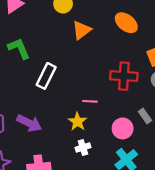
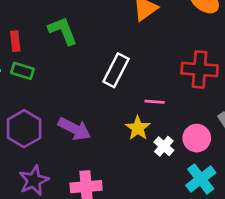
white rectangle: (46, 76) -> (116, 70), moved
white cross: (83, 147) -> (164, 146), moved, turned -32

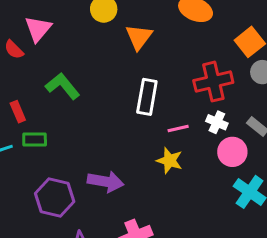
white rectangle: (116, 70) -> (147, 97), moved
white cross: (164, 146) -> (217, 122), moved

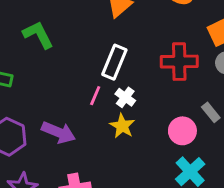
white cross: (217, 122) -> (125, 97), moved
pink line: (178, 129) -> (95, 96), moved, turned -66

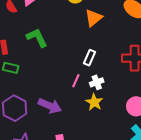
white rectangle: (114, 62) -> (90, 58), size x0.7
white cross: (125, 97) -> (97, 82), turned 32

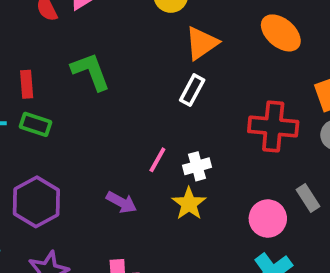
white rectangle: (90, 58) -> (192, 90), moved
purple arrow: (50, 106) -> (121, 202), moved, size x0.7

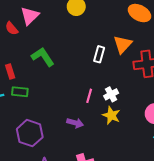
orange triangle: (202, 43) -> (123, 44), moved

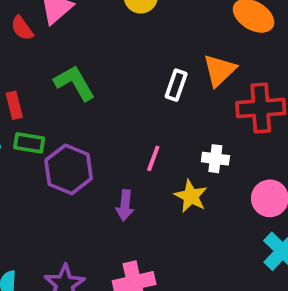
white cross: (111, 94) -> (215, 159), moved, turned 32
purple arrow: (75, 123) -> (125, 205), turned 77
purple hexagon: (30, 133) -> (69, 169), moved

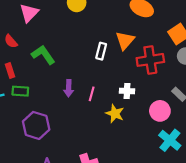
red semicircle: (22, 28) -> (11, 41), moved
purple hexagon: (69, 169) -> (36, 125), moved
purple arrow: (125, 205) -> (69, 88), moved

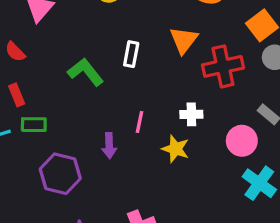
white rectangle: (101, 51) -> (131, 54), moved
green L-shape: (43, 55) -> (86, 72), moved
purple arrow: (69, 88) -> (109, 146), moved

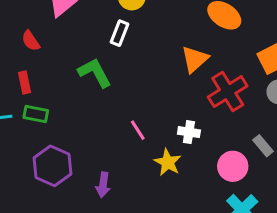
white rectangle: (131, 54) -> (120, 33), moved
red cross: (223, 66) -> (228, 92), turned -30
pink line: (139, 122) -> (138, 130), turned -55
purple arrow: (109, 146) -> (103, 185), moved

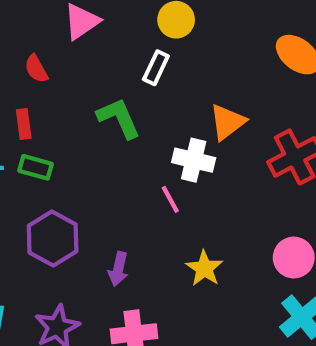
orange triangle: (195, 59) -> (227, 122), moved
white cross: (189, 132) -> (194, 160), moved, size x1.4
yellow star: (168, 162) -> (204, 268), moved

